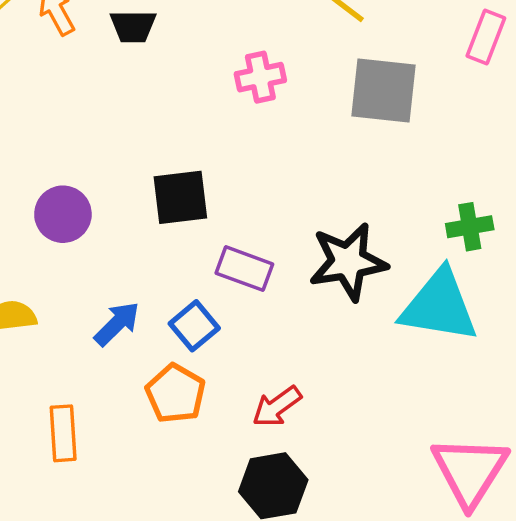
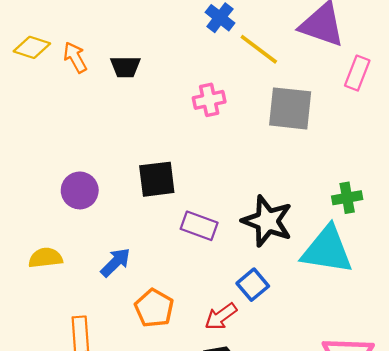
black star: (348, 262) -> (267, 221), turned 30
blue square: (194, 326) -> (253, 285), moved

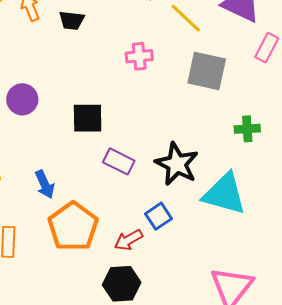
purple circle: (80, 190) -> (22, 99), moved
green cross: (347, 198) -> (247, 129), moved
blue arrow: (115, 262) -> (45, 184), turned 104
orange pentagon: (154, 308) -> (73, 227), size x1.5

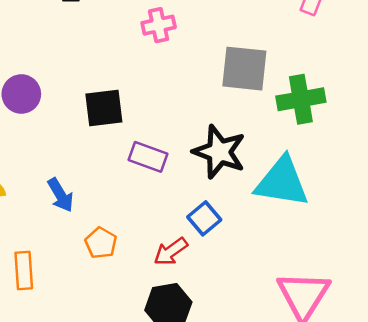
gray square: (207, 71) -> (244, 69), moved
green cross: (247, 129) -> (301, 99), size x1.5
orange pentagon: (73, 227) -> (101, 243), size x0.5

